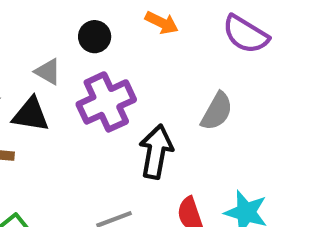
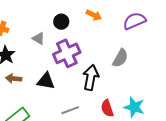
purple semicircle: (246, 34) -> (134, 21), turned 125
black triangle: (31, 114) -> (46, 81), moved

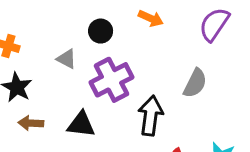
purple semicircle: (134, 21) -> (214, 24), turned -30

